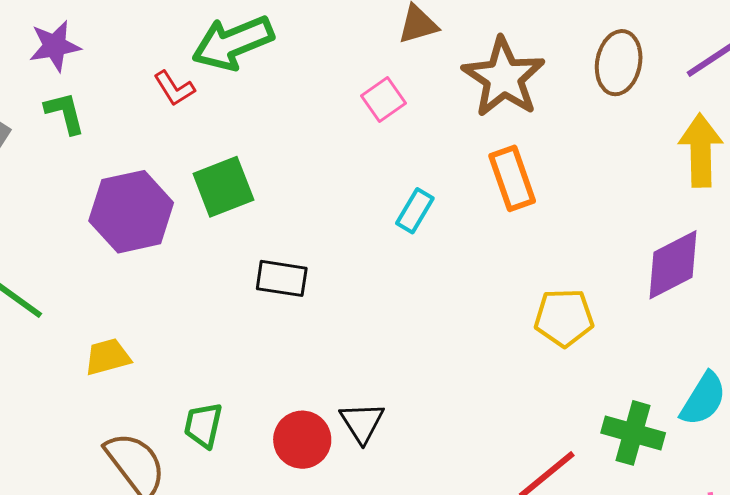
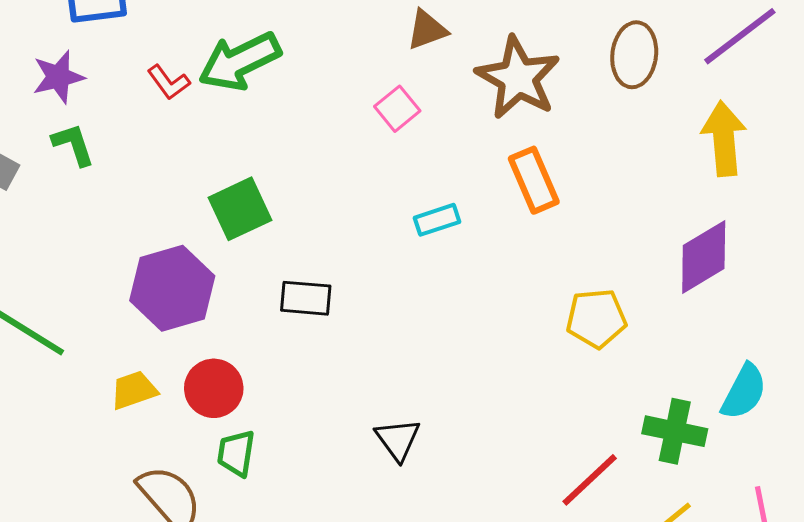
red L-shape: (174, 88) -> (169, 82), moved
cyan rectangle: (415, 211) -> (437, 220), turned 45
purple hexagon: (131, 212) -> (172, 288), moved
red circle: (302, 440) -> (214, 388), moved

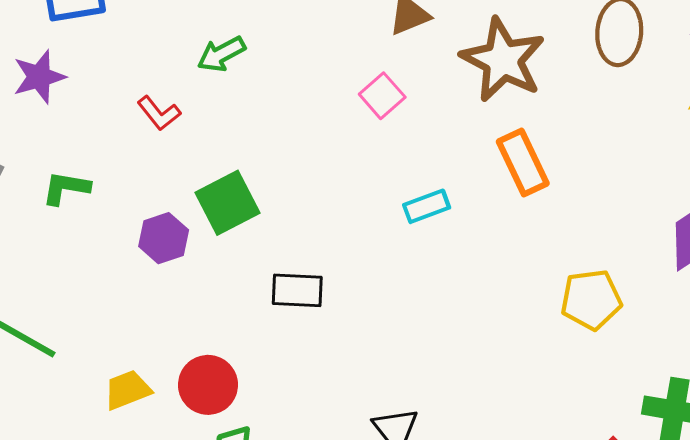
green arrow: (240, 61) -> (221, 54), size x0.6
red L-shape: (169, 82) -> (159, 113), moved
green L-shape: (73, 144) -> (66, 188), moved, turned -60
purple hexagon: (172, 288) -> (164, 238), moved, size x0.6

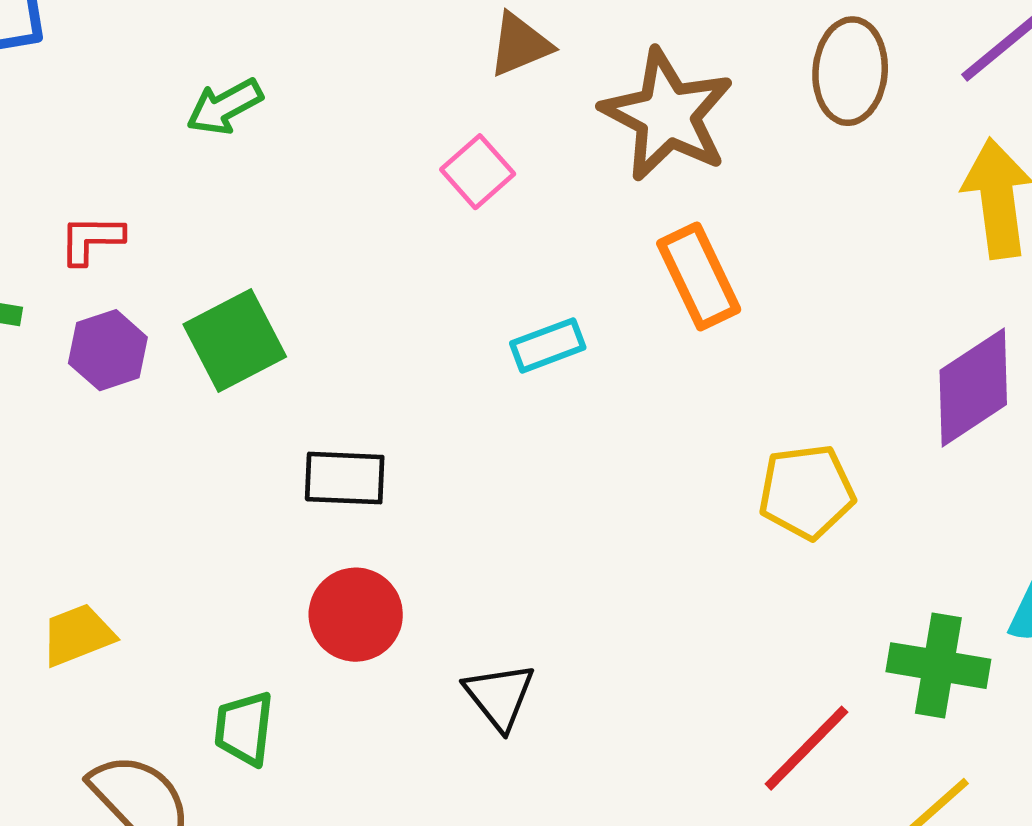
red L-shape: (159, 113) -> (91, 239), moved, turned 129
purple hexagon: (164, 238) -> (108, 350), moved
red circle: (208, 385) -> (356, 615), moved

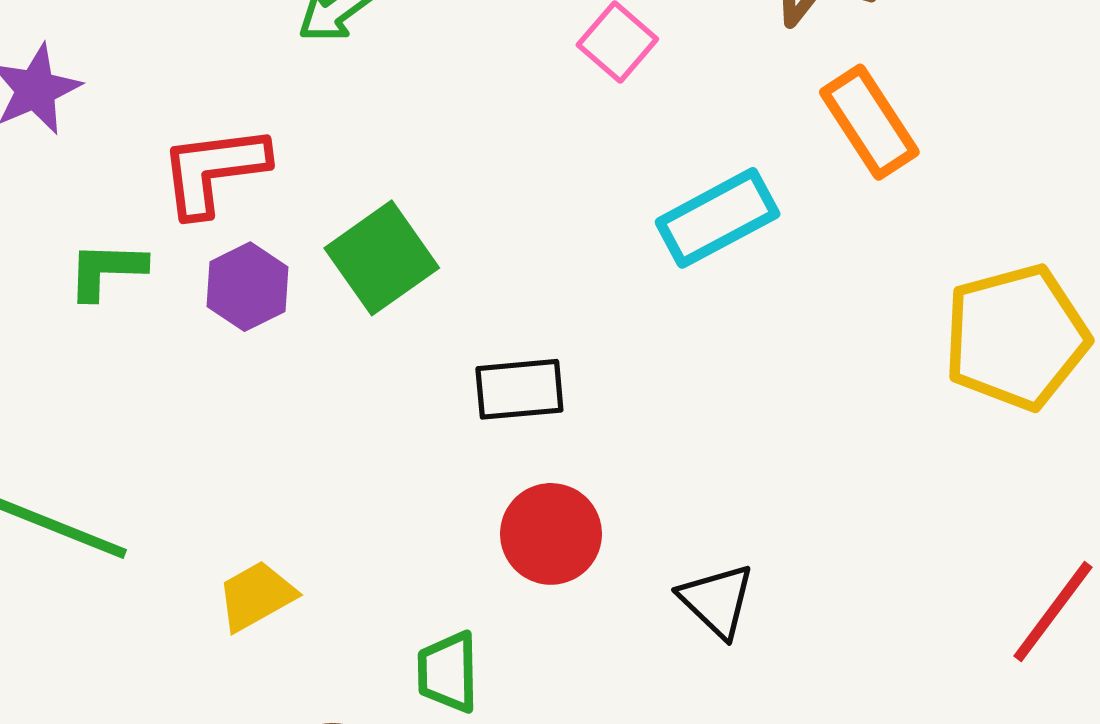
red L-shape: (91, 239) -> (214, 170), size x1.6
cyan rectangle: (548, 345) -> (718, 218), size x1.5
yellow pentagon: (807, 492) -> (1016, 337), size x1.4

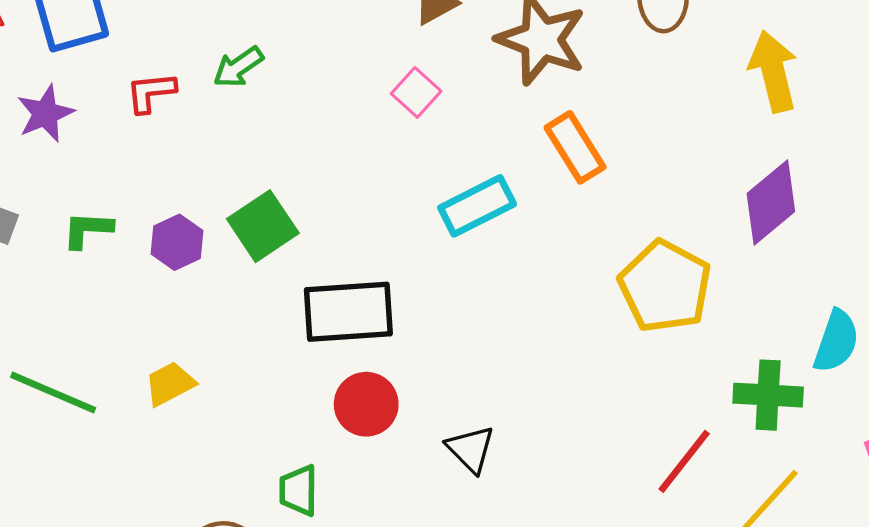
red L-shape: (214, 170) -> (151, 92), moved, size x0.7
yellow pentagon: (1016, 337) -> (665, 286), turned -30
black rectangle: (519, 389) -> (348, 312), size x1.6
yellow trapezoid: (256, 596) -> (170, 384), moved

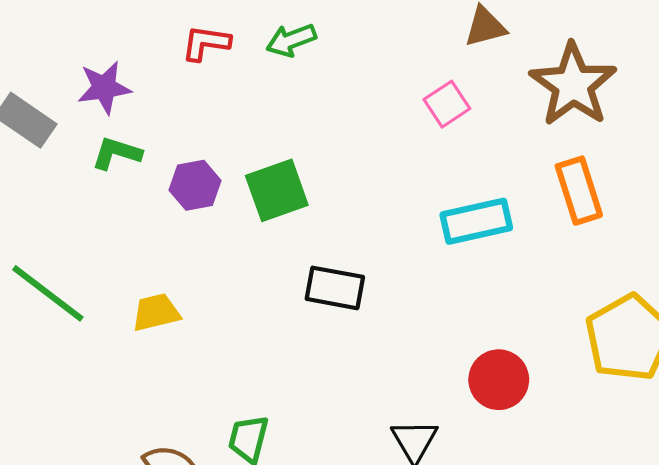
purple star: (45, 113) -> (104, 88), moved
black rectangle: (348, 312) -> (335, 288), size x0.7
red circle: (366, 404) -> (499, 380), moved

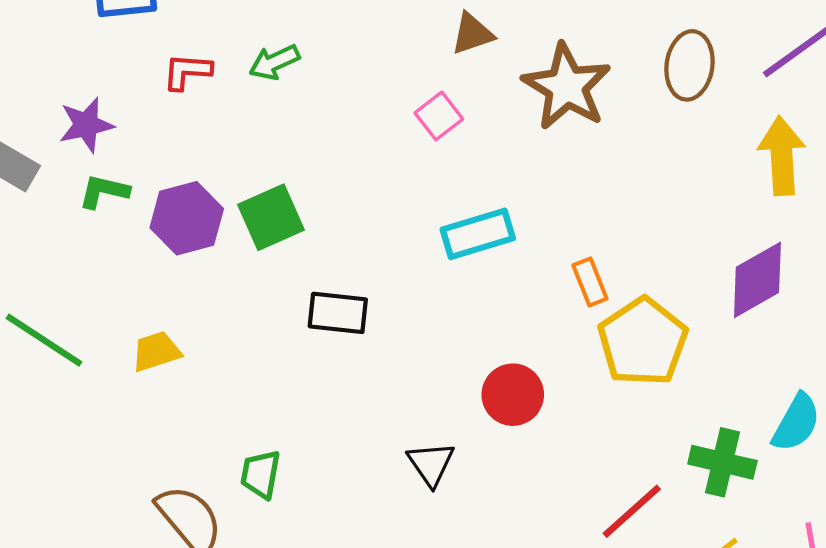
purple hexagon: (195, 185) -> (187, 218), size x1.4
orange rectangle: (579, 191) -> (590, 282), moved, size x0.7

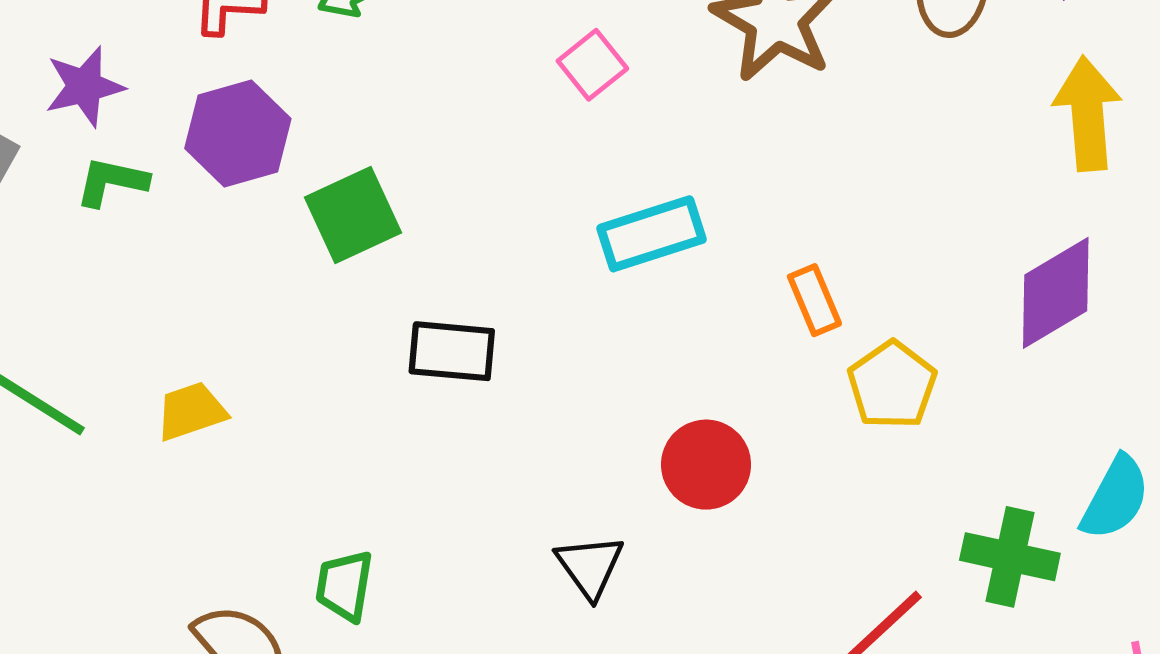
purple hexagon: (187, 218) -> (238, 133), moved
yellow pentagon: (643, 342) -> (892, 385), size x0.7

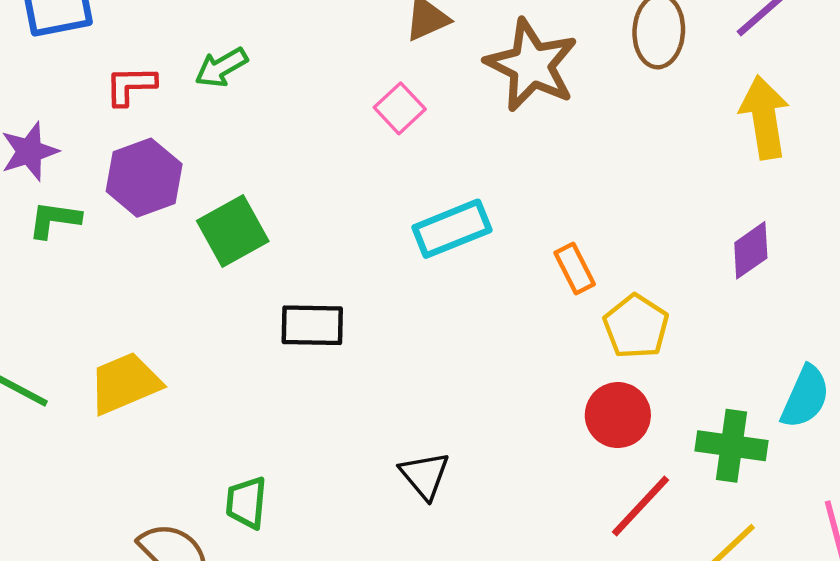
purple diamond: (1056, 293) -> (751, 250), size x0.7
yellow trapezoid: (191, 411) -> (125, 383), size x1.4
red circle: (706, 465) -> (618, 415), moved

